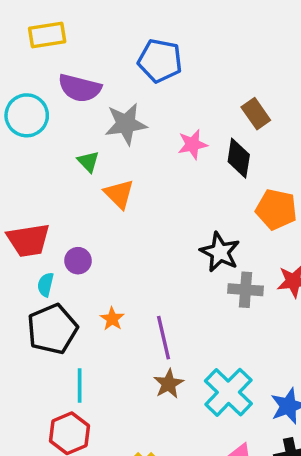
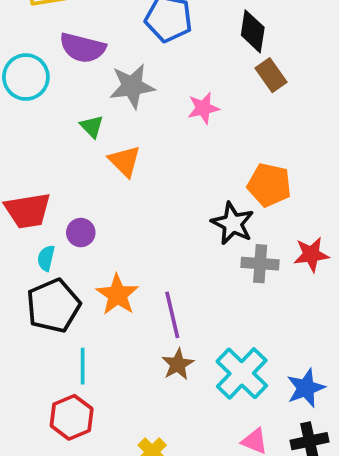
black diamond: (239, 158) -> (253, 31), moved
orange pentagon: (276, 209) -> (269, 185), moved
orange star: (112, 319) -> (117, 295), size x1.6

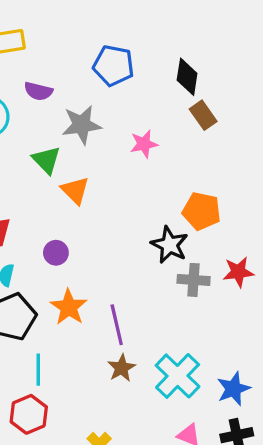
purple semicircle: (83, 48) -> (38, 91), size x0.7
green triangle: (92, 126) -> (46, 160), size x1.4
purple circle: (81, 233) -> (56, 253), moved

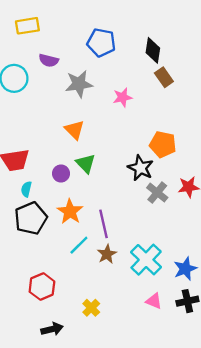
green triangle: (46, 160) -> (86, 163), moved
gray cross: (194, 280) -> (157, 193), turned 35
cyan line: (38, 370) -> (79, 245), moved, turned 45

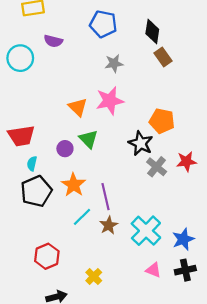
gray star: (79, 84) -> (114, 63), moved, size x0.7
pink star: (123, 97) -> (110, 101), moved, size x1.5

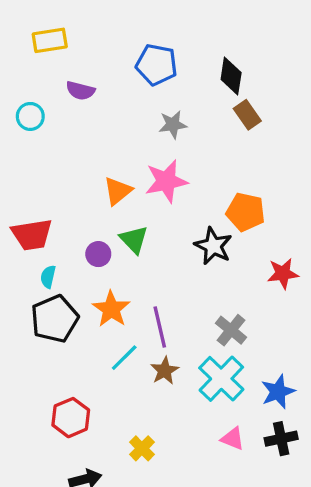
cyan circle: (20, 58) -> (30, 116), size x0.7
orange triangle: (78, 107) -> (118, 191), turned 36
gray cross: (157, 167) -> (231, 330), moved

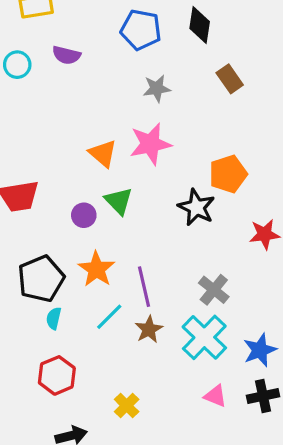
black diamond: (231, 76) -> (200, 25), moved
cyan circle: (30, 116) -> (17, 65), moved
orange triangle: (118, 191) -> (103, 153), turned -40
orange pentagon: (246, 212) -> (228, 174), turned -30
cyan semicircle: (48, 277) -> (54, 318), moved

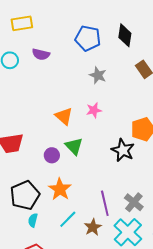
gray star: (157, 88) -> (98, 75), turned 30
pink star: (150, 144) -> (94, 110), size x0.6
purple line: (144, 287) -> (105, 203), moved

